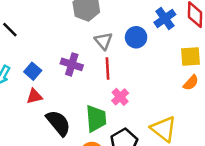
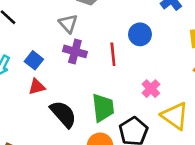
blue circle: (136, 37) -> (140, 34), moved
gray triangle: (103, 41) -> (68, 24), moved
pink cross: (120, 97) -> (151, 89), moved

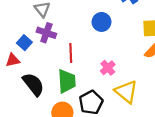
red line: (113, 54) -> (71, 53), moved
blue square: (34, 60) -> (24, 43), moved

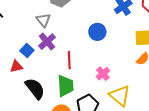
purple cross: (46, 33) -> (47, 42), turned 30

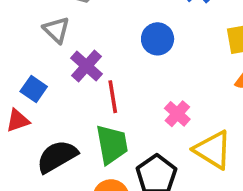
purple cross: (47, 42) -> (86, 66), moved
black semicircle: (35, 89) -> (57, 156), turned -75

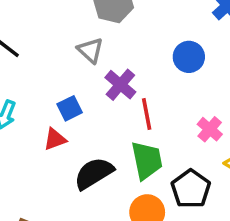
blue square: (34, 89) -> (70, 108), turned 30

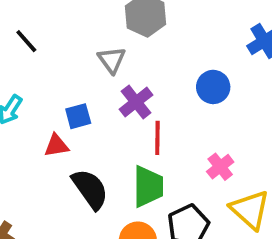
black semicircle: (94, 173) -> (90, 189), turned 75

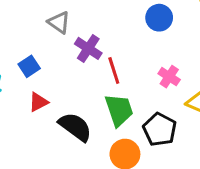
blue circle: (213, 87) -> (159, 18), moved
blue square: (78, 116) -> (29, 66), moved

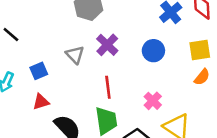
gray triangle: (59, 22) -> (75, 55), moved
purple cross: (88, 48) -> (107, 45), moved

